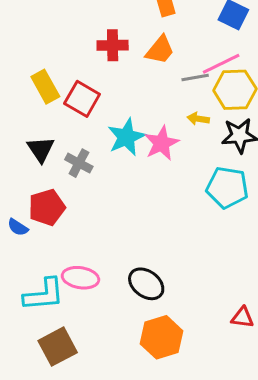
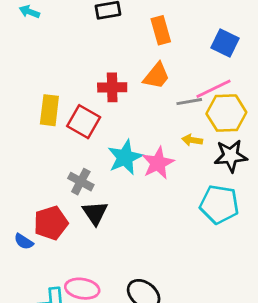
red cross: (113, 45) -> (112, 87), moved
yellow rectangle: (45, 87) -> (49, 110), turned 36
black triangle: (41, 149) -> (95, 213), moved

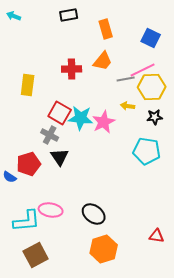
red square: (84, 122) -> (60, 113), moved
black star: (231, 156) -> (155, 117), size x0.7
cyan star: (125, 157) -> (81, 118), turned 30

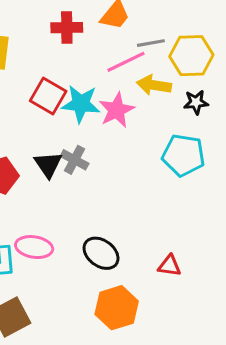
pink line: (143, 70) -> (126, 62), moved
yellow arrow: (128, 106) -> (154, 85), size x1.5
gray cross: (50, 135) -> (75, 160), moved
red triangle: (157, 236) -> (170, 266), moved

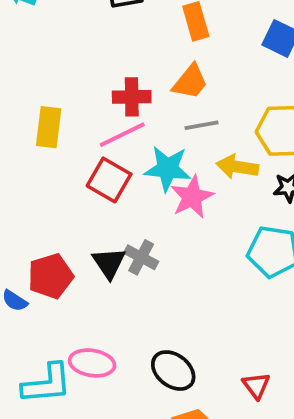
gray line: (151, 43) -> (201, 125), moved
pink line: (126, 62) -> (122, 135), moved
cyan star: (81, 104) -> (168, 169), moved
red triangle: (170, 266) -> (256, 386), turned 45

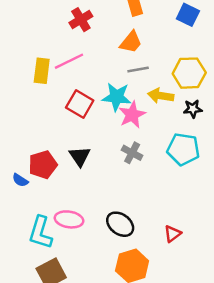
red cross: (132, 97) -> (81, 20), moved, turned -30
pink line: (122, 135) -> (69, 61), moved
gray cross: (141, 257) -> (132, 153), moved
cyan L-shape: (47, 384) -> (40, 233), turned 112
red triangle: (256, 386) -> (173, 234), turned 30

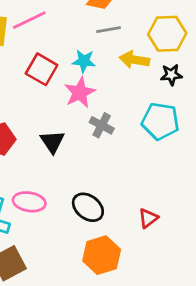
cyan star: (117, 97) -> (84, 61), size x0.7
pink star: (132, 115) -> (80, 93), moved
black triangle: (80, 156) -> (52, 142), moved

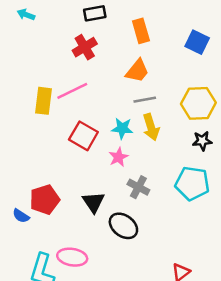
yellow arrow: (134, 60) -> (151, 127), moved, turned -116
pink star: (80, 93) -> (118, 157), size x0.7
black ellipse: (88, 207) -> (123, 226), moved

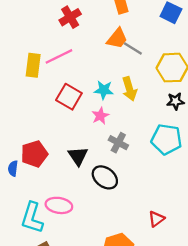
gray line: (145, 100) -> (133, 49), moved, turned 42
blue semicircle: (21, 216) -> (13, 168), turned 64

